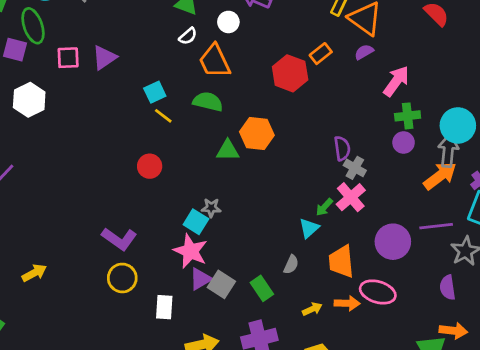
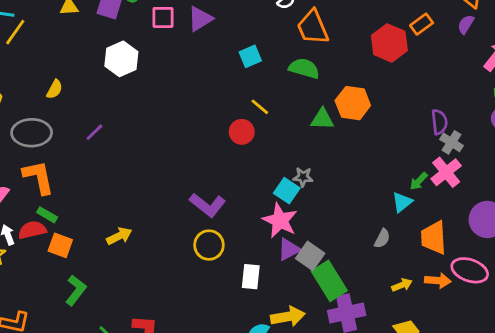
purple semicircle: (364, 52) -> (466, 24), turned -30
yellow line: (163, 116) -> (260, 107), moved
green rectangle: (262, 288) -> (329, 281), moved, size x1.5

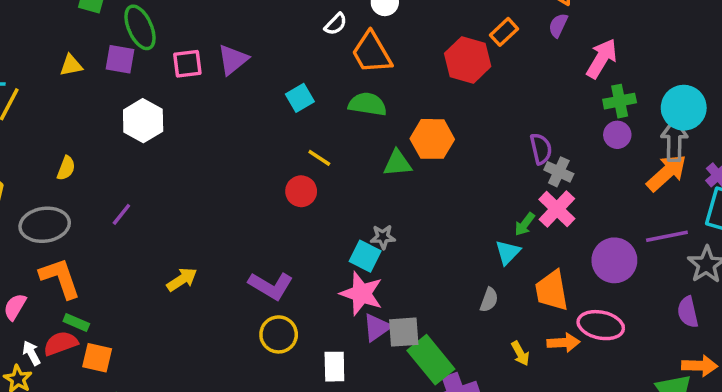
yellow arrow: (119, 236) -> (182, 280), moved
gray square: (310, 256) -> (404, 332), turned -32
yellow arrow: (402, 285) -> (520, 353), turned 90

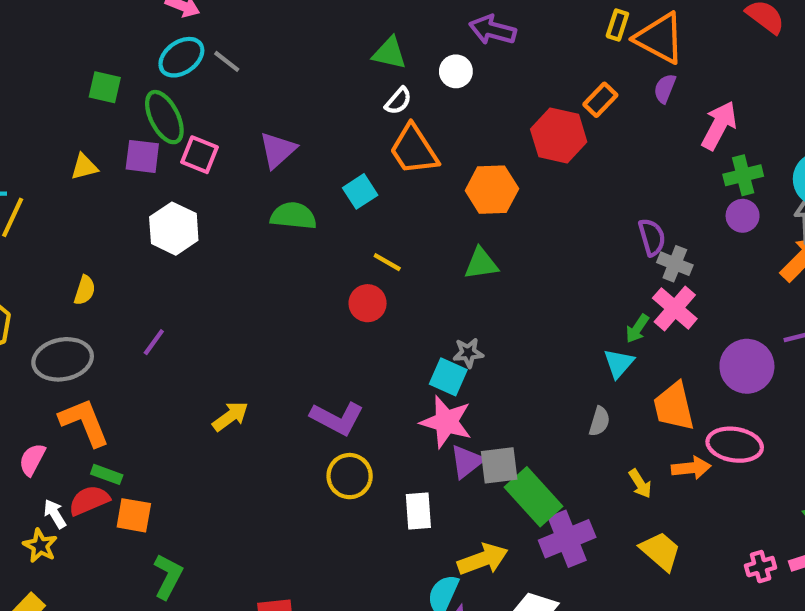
orange trapezoid: (372, 53) -> (414, 150), moved
pink square: (187, 64) -> (200, 155), moved, turned 32
green semicircle: (367, 104) -> (293, 216), moved
orange hexagon: (432, 139) -> (492, 190), moved

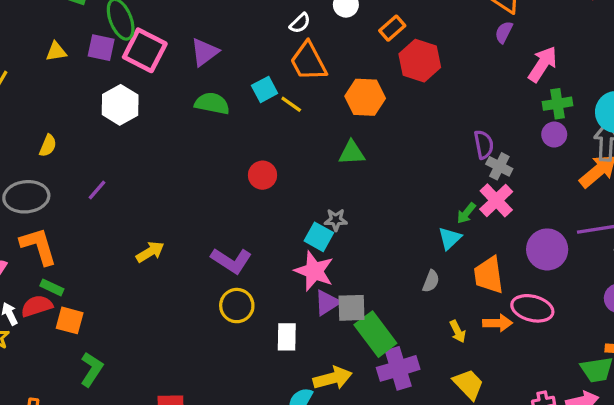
orange rectangle: (600, 100) -> (392, 28), moved
pink square: (200, 155) -> (145, 50), size x1.5
yellow line: (387, 262) -> (291, 104), moved

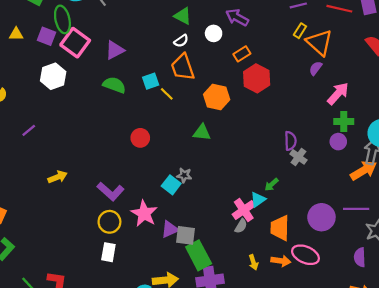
pink cross: (496, 200) -> (244, 210), moved
pink star: (314, 271) -> (144, 214), moved
white rectangle: (287, 337) -> (108, 252), moved

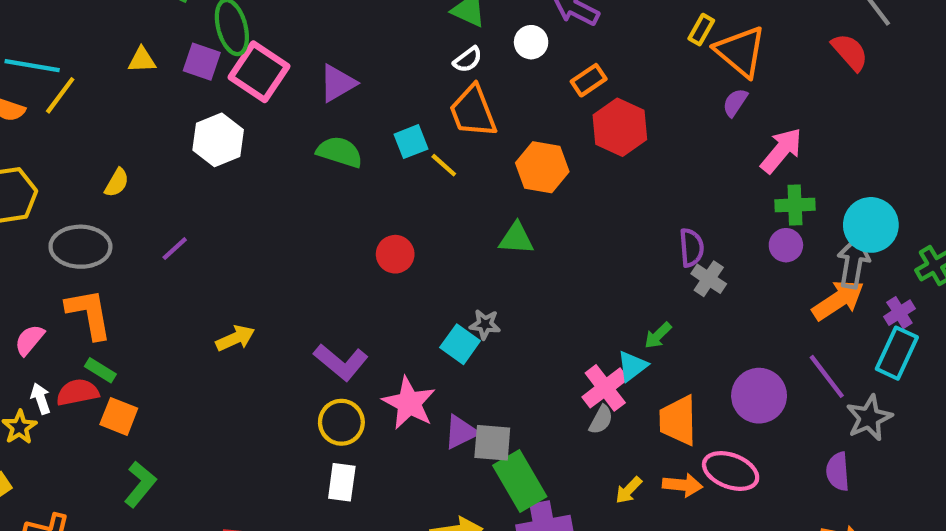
purple line: (356, 209) -> (827, 376), turned 55
yellow arrow: (253, 262) -> (629, 490), turned 64

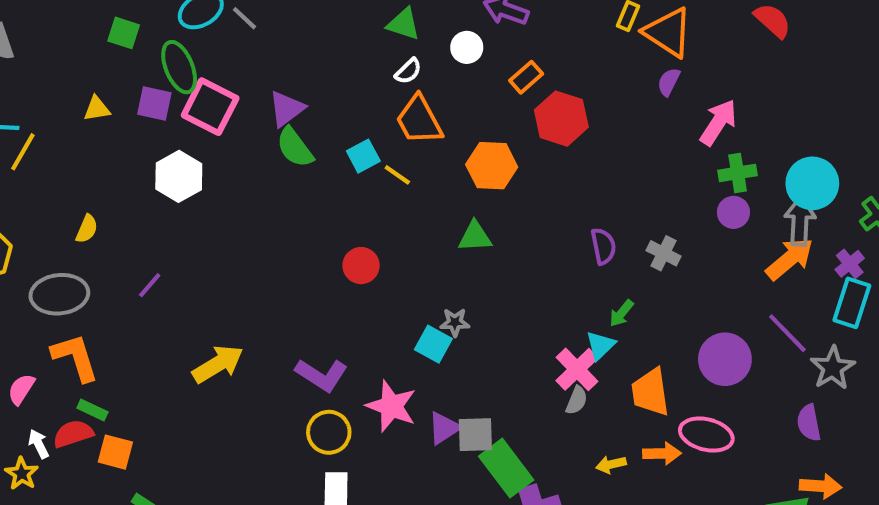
green semicircle: (340, 152) -> (295, 147), moved, turned -138
purple semicircle: (691, 248) -> (603, 246), moved
yellow arrow: (235, 338) -> (218, 364), size x1.4
yellow arrow: (629, 490) -> (611, 464), turned 40

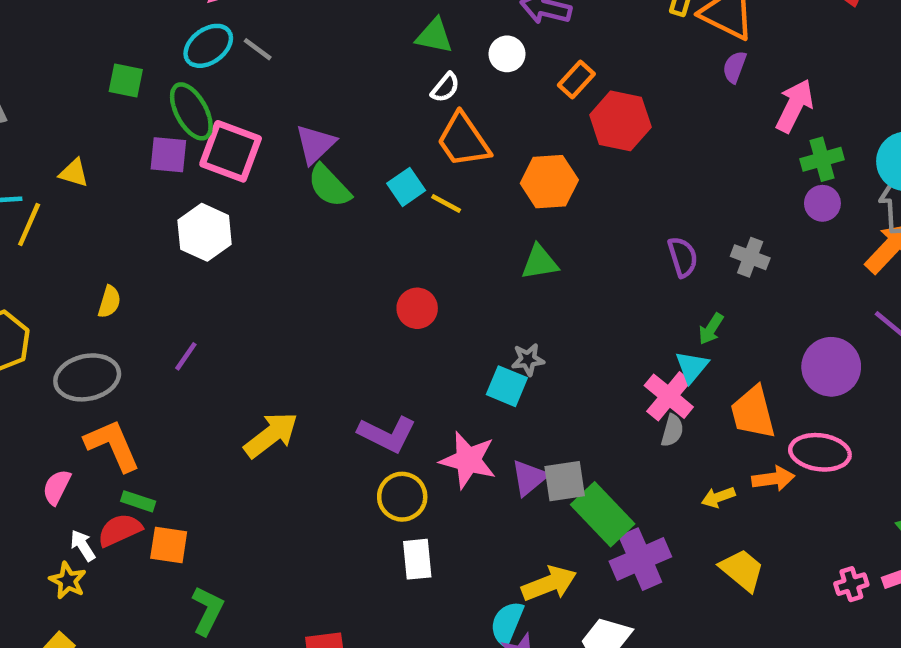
yellow triangle: (97, 109) -> (74, 173), moved, turned 32

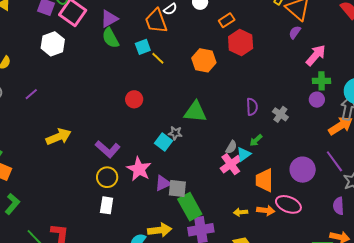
orange trapezoid: (463, 140) -> (156, 21), moved
green triangle: (540, 262) -> (195, 112), moved, size x1.4
gray semicircle: (672, 431) -> (231, 147), moved

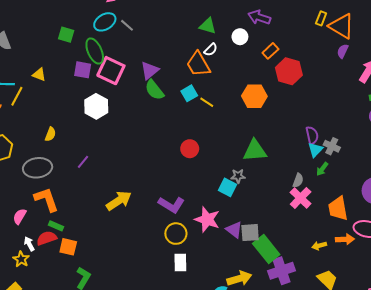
gray cross: (280, 114) -> (332, 146), moved
cyan triangle: (244, 154) -> (315, 150), moved
purple triangle: (163, 183) -> (234, 230), turned -48

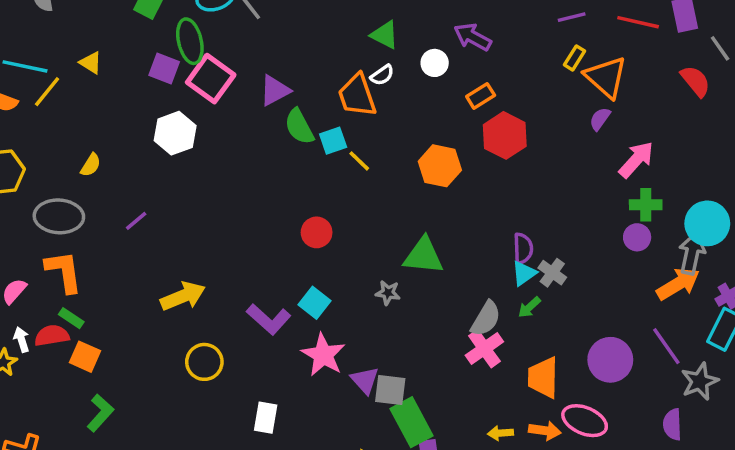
green semicircle: (154, 90) -> (299, 127), moved
gray semicircle: (298, 180) -> (486, 319), size x1.5
cyan square: (227, 187) -> (315, 303), moved
yellow circle: (176, 234) -> (204, 362), moved

